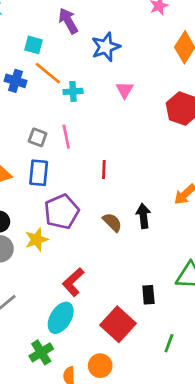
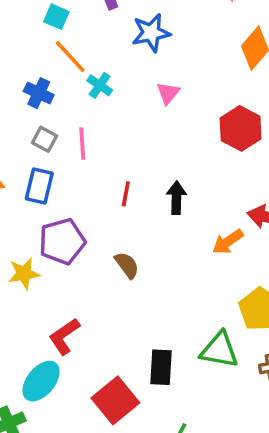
blue cross: (15, 81) -> (39, 93), moved
cyan cross: (73, 91) -> (100, 85), turned 30
black arrow: (143, 216) -> (176, 198), moved
black rectangle: (148, 295) -> (161, 367), size x1.4

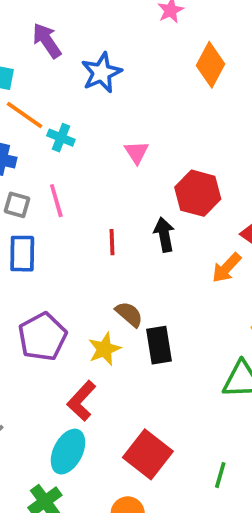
pink triangle: (168, 93) -> (136, 152), moved
red hexagon: (241, 128) -> (198, 193), moved
purple pentagon: (62, 241) -> (42, 337), moved
yellow star: (24, 274) -> (104, 349), moved
black rectangle: (161, 367) -> (159, 345), moved

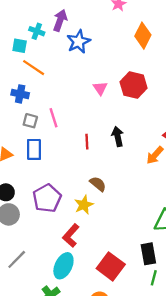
purple arrow: (47, 41) -> (60, 20), moved, turned 55
cyan cross: (61, 138) -> (37, 31), moved
red hexagon: (198, 193) -> (134, 85), moved
black rectangle: (159, 345) -> (148, 254), moved

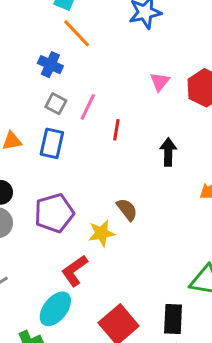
pink line: (54, 118) -> (88, 107), turned 30
red line: (87, 142) -> (116, 130), moved

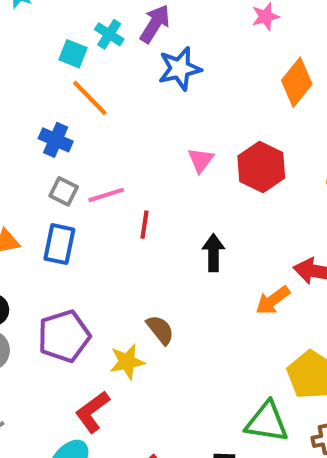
pink line: (88, 107) -> (106, 195), turned 48

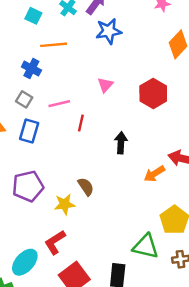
cyan square: (73, 54) -> (33, 16), moved
orange line: (90, 98) -> (54, 45), turned -55
pink triangle: (201, 160) -> (105, 85), moved
gray square: (64, 191) -> (24, 99), moved
red L-shape: (92, 412) -> (55, 242), moved

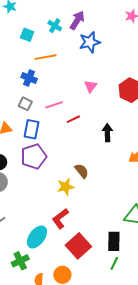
red line: (81, 123) -> (73, 119), turned 56
purple pentagon: (28, 186) -> (34, 157), moved

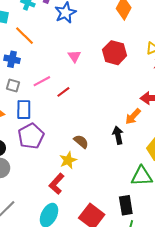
orange line: (46, 57) -> (25, 36), turned 65
black arrow: (107, 133) -> (118, 135), moved
red L-shape: (60, 219) -> (57, 184), moved

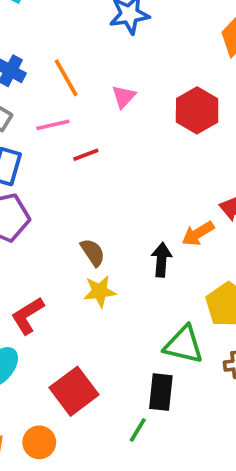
orange line: (25, 36) -> (66, 78), moved
yellow star: (68, 160) -> (100, 291), moved
black rectangle: (126, 205) -> (161, 392), moved

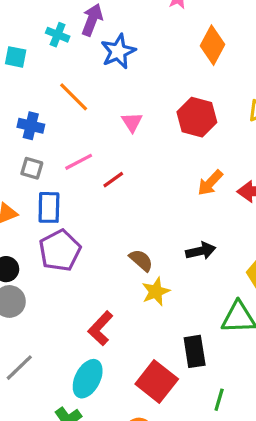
orange line: (66, 78) -> (74, 97), moved
orange arrow: (198, 233) -> (210, 183), moved
black arrow: (162, 260) -> (201, 251), turned 88
black rectangle: (161, 392) -> (195, 351), moved

